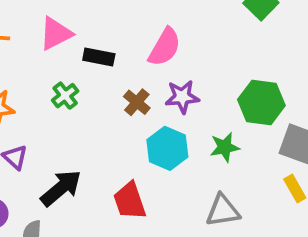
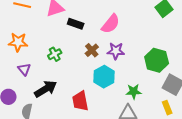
green cross: (65, 96) -> (55, 54), moved
green star: (225, 147) -> (134, 92), moved

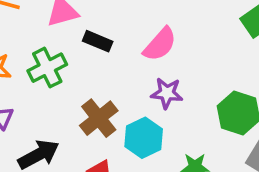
brown cross: (92, 50) -> (99, 118), moved, size x1.5
green cross: (55, 54) -> (47, 68), moved, size x1.5

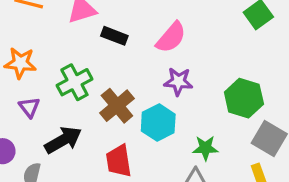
green cross: (47, 68) -> (74, 82), moved

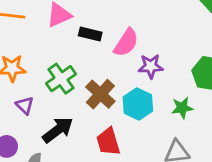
pink semicircle: (171, 37) -> (126, 43), moved
green star: (205, 148) -> (182, 108), moved

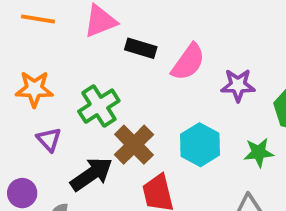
purple star: (151, 66) -> (238, 85), moved
brown cross: (100, 94) -> (134, 145), moved

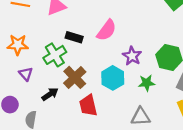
black rectangle: (141, 48) -> (74, 37), moved
purple star: (238, 85) -> (132, 56), moved, turned 30
black arrow: (91, 174) -> (50, 94), size x0.7

